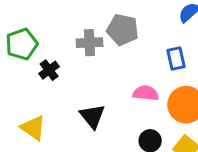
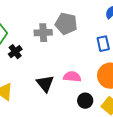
pink semicircle: (146, 93) -> (72, 77), moved

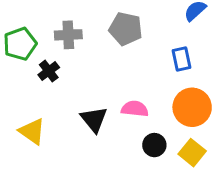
gray cross: (43, 33) -> (68, 35), moved

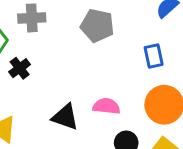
gray cross: (68, 35) -> (32, 18), moved
black triangle: (94, 119) -> (65, 117), turned -32

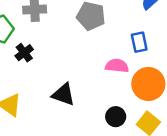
pink semicircle: (106, 106) -> (117, 66), moved

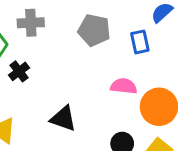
blue rectangle: (139, 42) -> (140, 42), moved

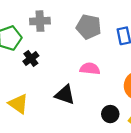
pink semicircle: (124, 86) -> (90, 69), moved

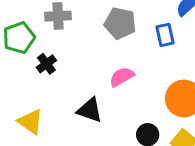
pink semicircle: (90, 69) -> (122, 77), turned -36

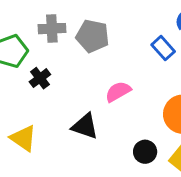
gray pentagon: (120, 23) -> (92, 36), moved
blue rectangle: (165, 35) -> (163, 48), turned -30

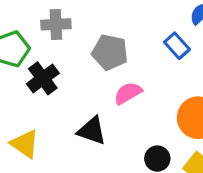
gray pentagon: (92, 36) -> (110, 52), moved
black cross: (40, 78) -> (43, 78), size x1.4

